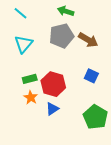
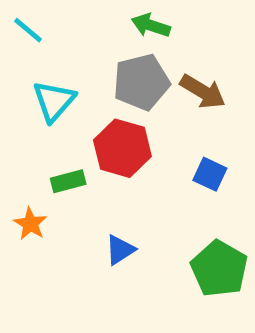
cyan line: (20, 13) -> (28, 30), moved
red hexagon: (53, 84) -> (122, 148), moved
orange star: (31, 97) -> (30, 224), moved

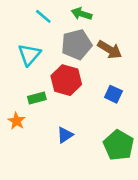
cyan line: (28, 30) -> (43, 16), moved

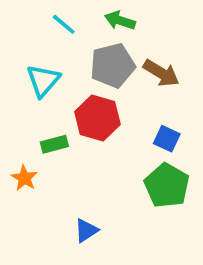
blue triangle: (65, 135) -> (86, 230), moved
green pentagon: (119, 145) -> (167, 185), moved

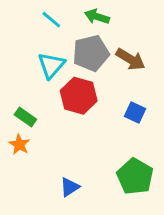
cyan triangle: (43, 81) -> (51, 65), moved
green rectangle: (54, 144) -> (25, 117), moved, turned 50
green pentagon: (167, 185) -> (135, 176), moved

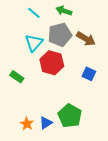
orange star: (19, 144) -> (27, 124), moved
green pentagon: (135, 176) -> (70, 116), moved

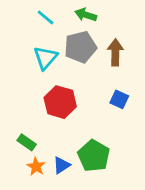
brown arrow: (86, 39) -> (115, 52), turned -120
red hexagon: (52, 63) -> (60, 102), moved
green rectangle: (17, 77) -> (27, 142), moved

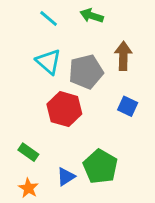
gray pentagon: (80, 47) -> (86, 72), moved
cyan triangle: (45, 58) -> (49, 62), turned -30
orange star: (36, 167) -> (28, 188), moved

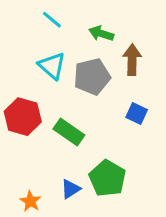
green arrow: (92, 16) -> (101, 33), moved
red hexagon: (64, 109) -> (23, 117), moved
green rectangle: (28, 152) -> (69, 132), moved, size x1.4

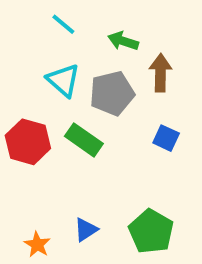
green rectangle: (69, 132) -> (84, 140), moved
green pentagon: (107, 178) -> (151, 231), moved

